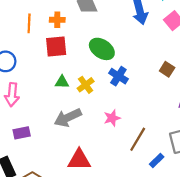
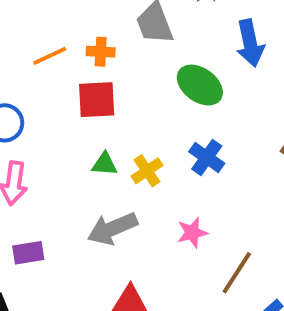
orange line: (29, 23) -> (50, 56), turned 60
green ellipse: (102, 49) -> (200, 85), moved

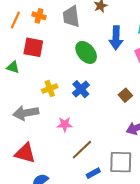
orange cross: (101, 52) -> (39, 16), moved
orange line: (50, 56) -> (15, 20), turned -54
green triangle: (105, 164) -> (13, 67), moved

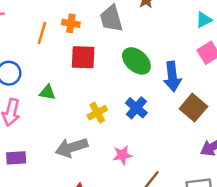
blue arrow: (116, 38) -> (172, 76), moved
red square: (33, 47) -> (83, 57), moved
brown square: (125, 95) -> (193, 108), size x1.5

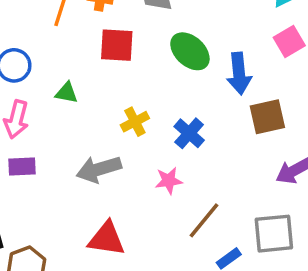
blue cross: (136, 108) -> (189, 133), moved
brown square: (193, 108) -> (267, 117), turned 36
purple rectangle: (16, 158) -> (22, 166), moved

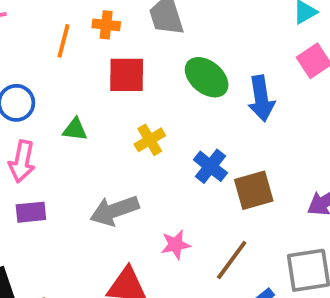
brown square: (267, 117) -> (254, 190), moved
yellow cross: (135, 122) -> (150, 140), moved
pink star: (169, 181) -> (176, 245), moved

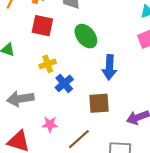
blue arrow: (261, 98) -> (109, 67), moved
blue cross: (210, 166) -> (64, 83), moved

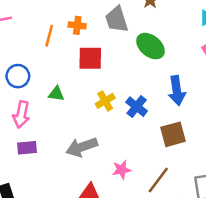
green ellipse: (86, 36) -> (151, 46), moved
blue cross: (64, 83) -> (137, 107), moved

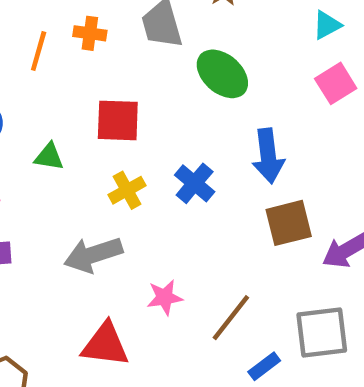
red square: (90, 58) -> (118, 120), moved
yellow cross: (105, 101) -> (127, 190), moved
brown square: (173, 134) -> (289, 223), moved

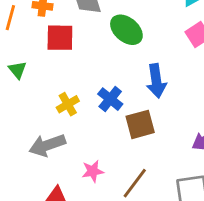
red square: (118, 120) -> (60, 38), moved
green triangle: (49, 157) -> (17, 70), moved, turned 42
brown square: (289, 223) -> (140, 124), moved

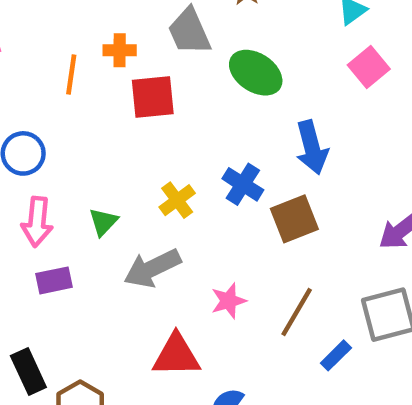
green triangle: (17, 70) -> (103, 222), moved, turned 30

